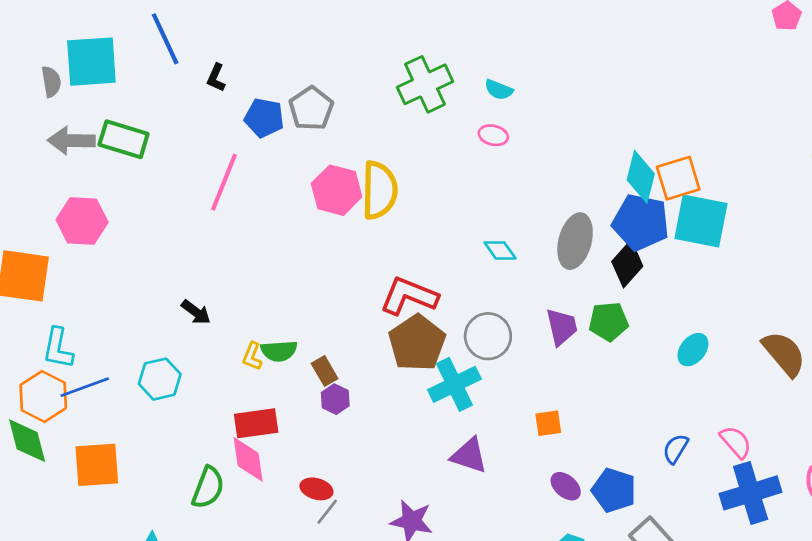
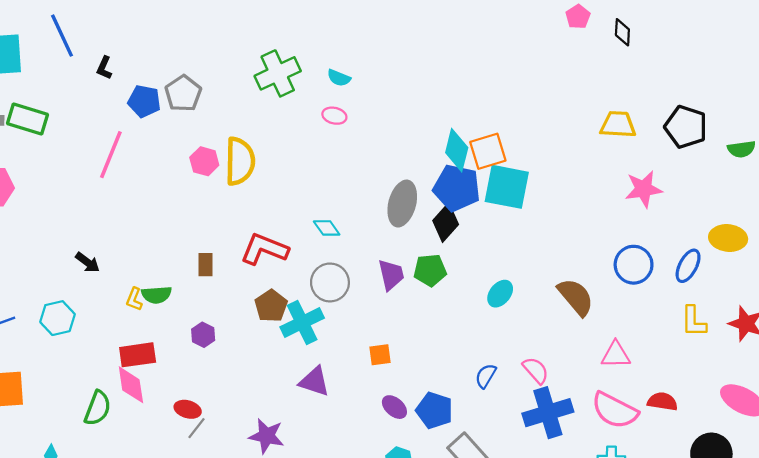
pink hexagon: (337, 190) -> (204, 161), size x0.7
cyan diamond: (500, 250) -> (327, 228), moved
brown pentagon: (417, 343) -> (271, 306), moved, size x0.7
brown rectangle: (325, 371) -> (205, 265), moved, turned 30

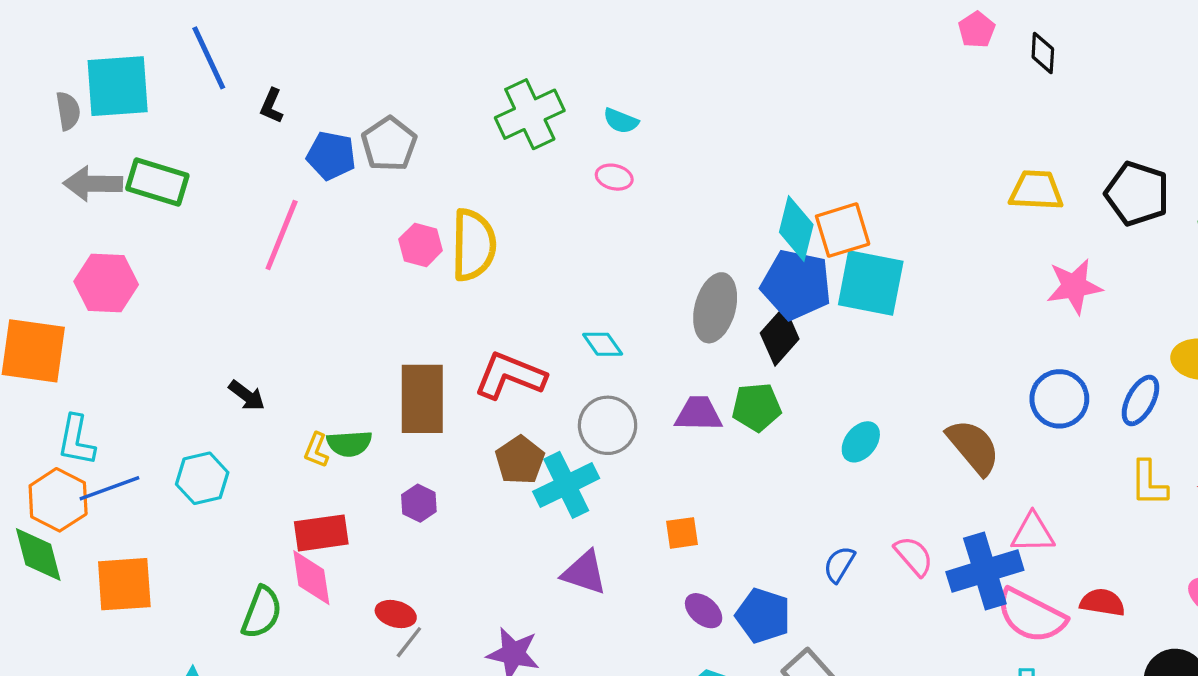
brown rectangle: (205, 265) -> (422, 399), size x2.0
purple trapezoid: (391, 275) -> (699, 414), turned -76
blue cross: (548, 413) -> (985, 571), moved

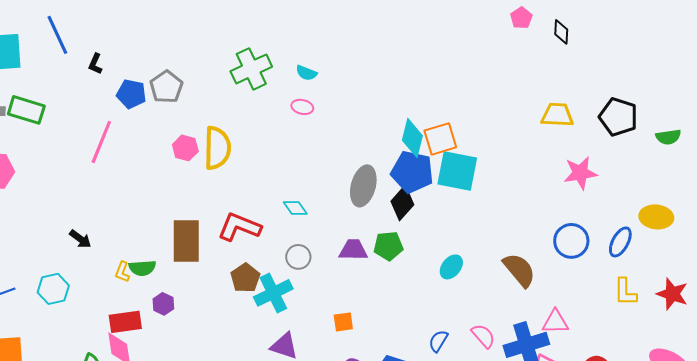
gray circle: (608, 425) -> (298, 257), size x0.7
purple hexagon: (419, 503) -> (163, 304), moved

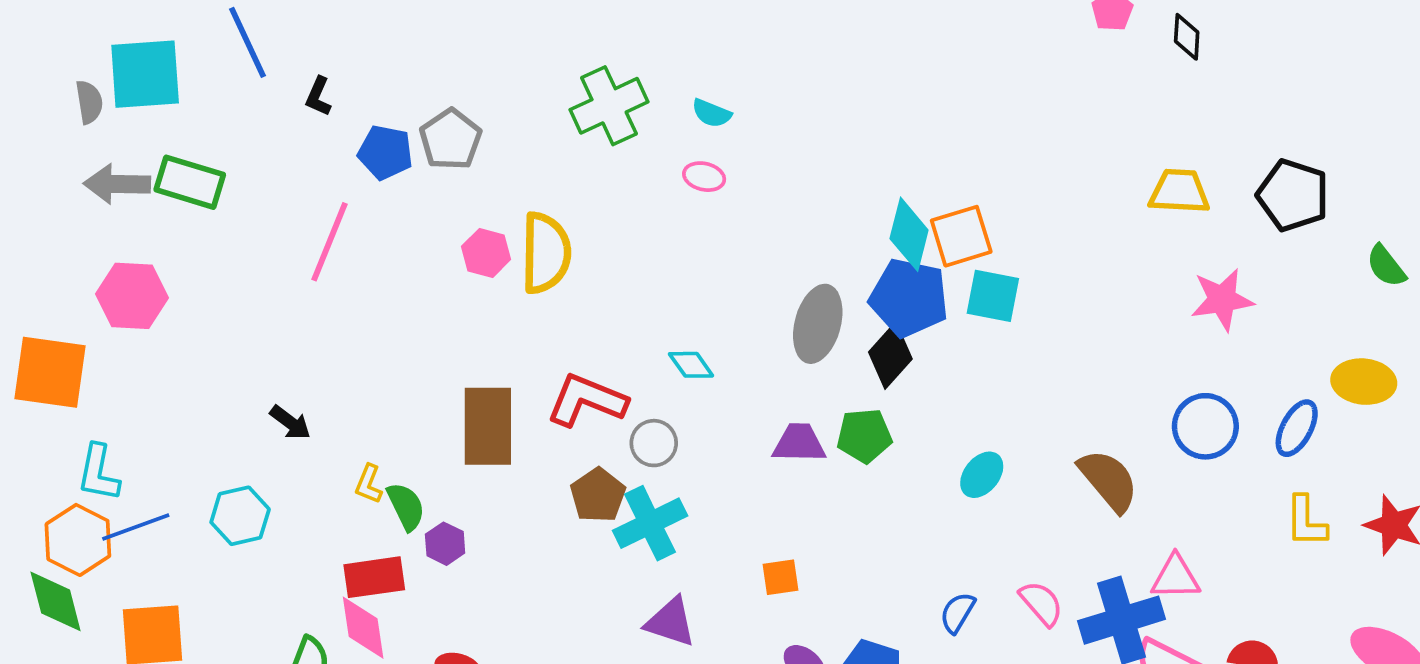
green semicircle: (668, 137) -> (1386, 266), moved, turned 60
cyan square: (457, 171) -> (993, 296), size x0.7
gray circle: (298, 257) -> (654, 443), moved
green semicircle: (142, 268) -> (406, 506), moved, turned -112

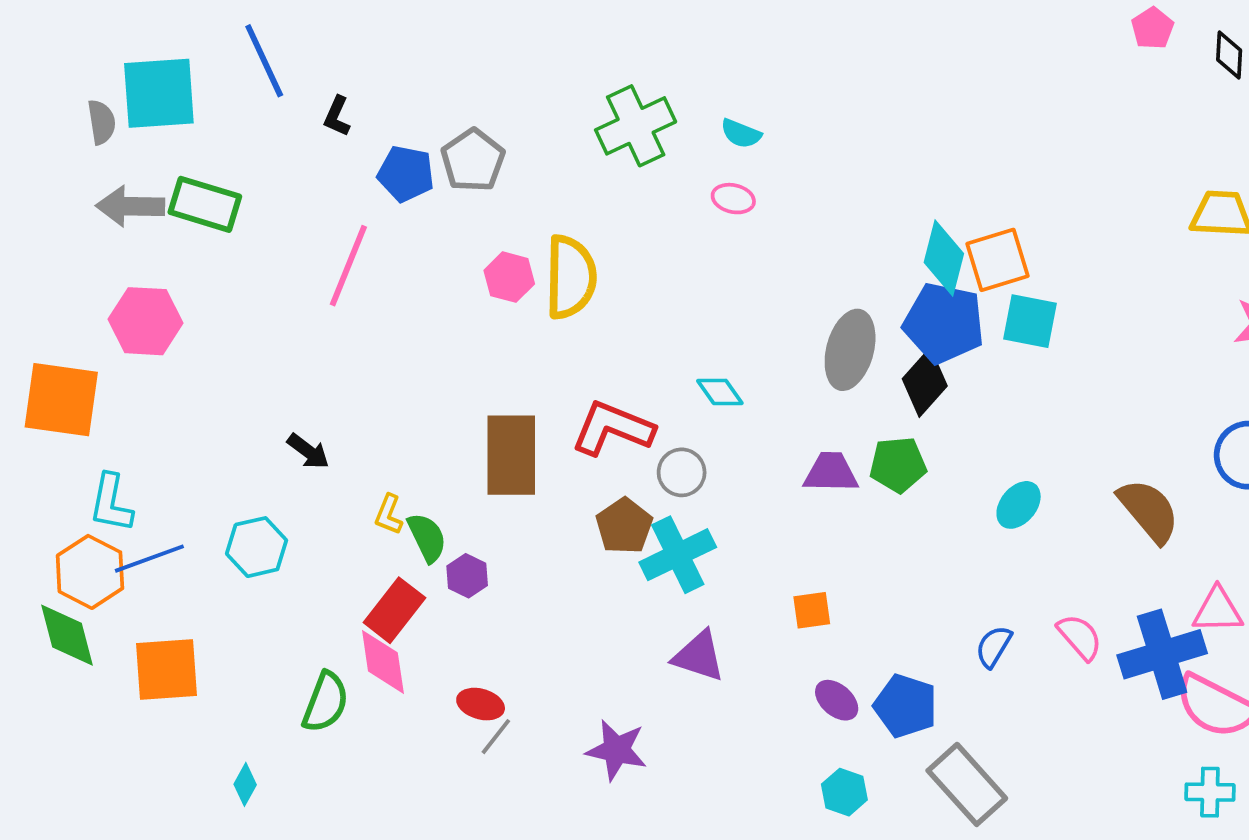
red rectangle: (374, 577) -> (394, 610), turned -44

